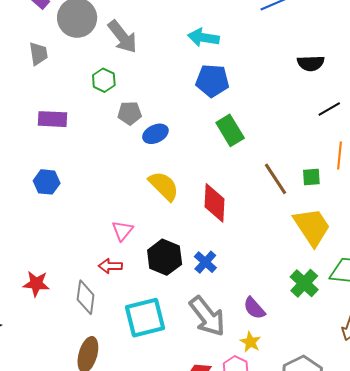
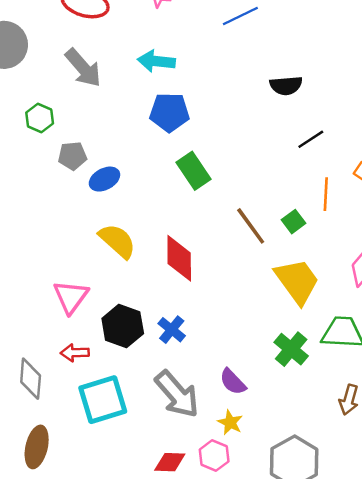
gray arrow: (122, 37) -> (83, 68), moved
green square: (311, 177) -> (293, 222), turned -30
pink triangle: (122, 231) -> (71, 297), size x1.4
red arrow: (110, 266) -> (75, 353), moved

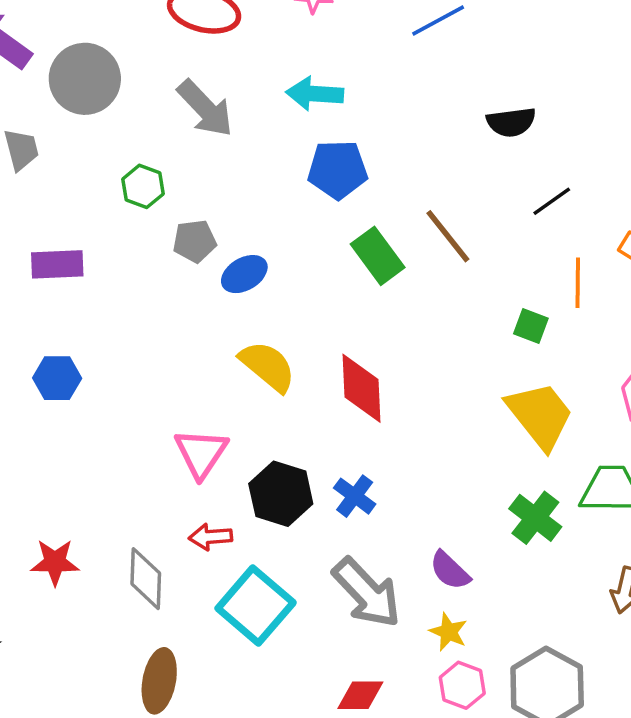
green square: (293, 222) -> (531, 326), turned -30
brown line: (251, 226) -> (448, 236), moved
cyan square: (103, 400) -> (256, 605), turned -30
pink hexagon: (214, 455) -> (462, 685), moved

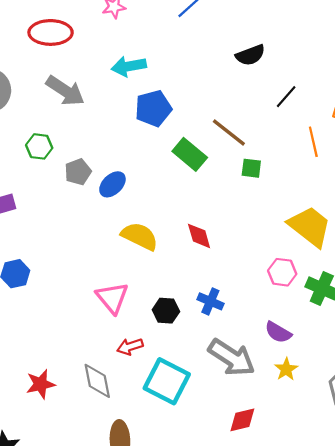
green square: (531, 326) -> (251, 168), moved
red diamond: (362, 388) -> (199, 236), size x0.7
black hexagon: (281, 494) -> (166, 311), size x0.7
yellow star: (448, 632) -> (286, 369), turned 30
pink hexagon: (462, 685) -> (282, 272), moved

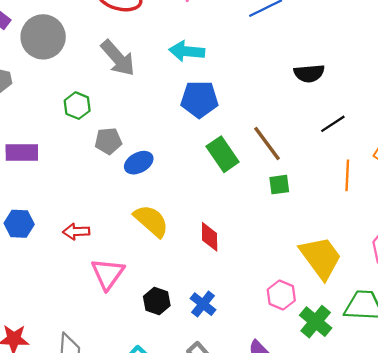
green square: (251, 168) -> (279, 185), turned -30
red arrow: (130, 347) -> (76, 231), moved

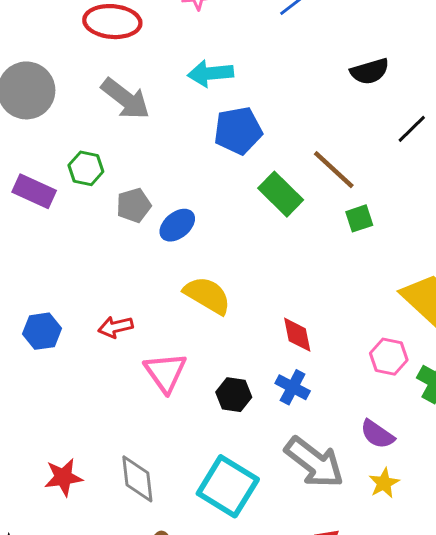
purple rectangle: (22, 153) -> (34, 191), moved, turned 36
red diamond: (210, 237) -> (297, 335), moved

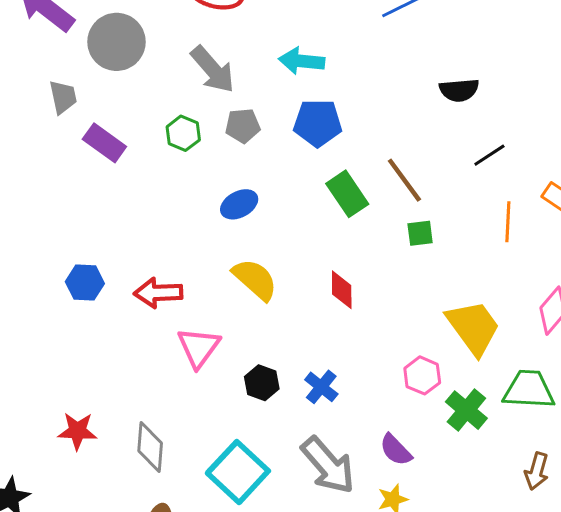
green hexagon: (86, 168) -> (183, 133), moved
gray pentagon: (134, 205) -> (243, 126), moved
red arrow: (116, 327) -> (158, 293), size x1.4
red diamond: (297, 335) -> (342, 290), moved

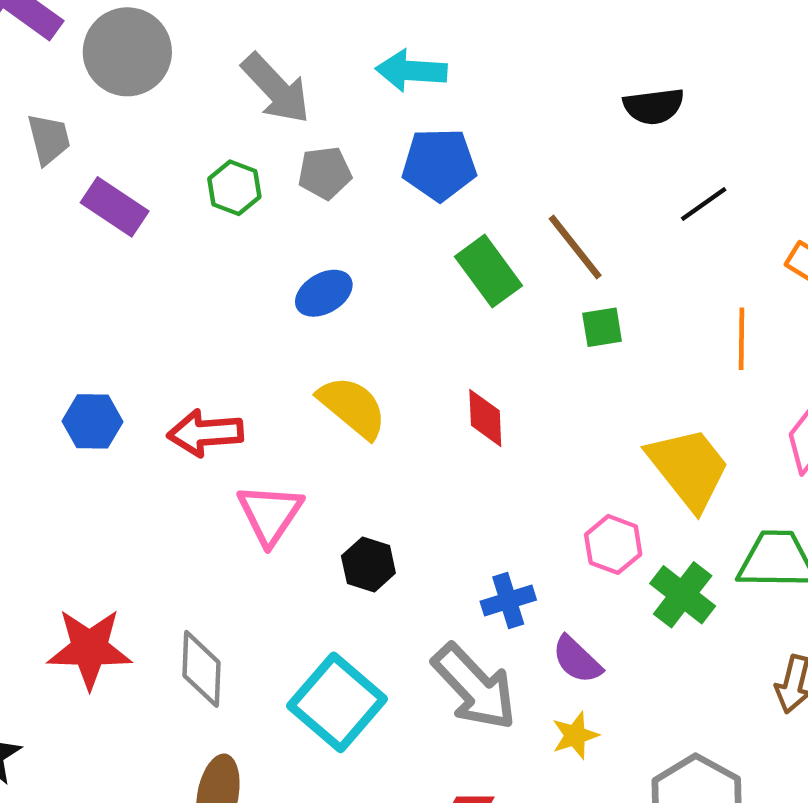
orange line: (508, 222) -> (742, 339), moved
blue cross: (321, 387) -> (508, 601), moved, turned 36
red star: (77, 431) -> (89, 649), size x1.4

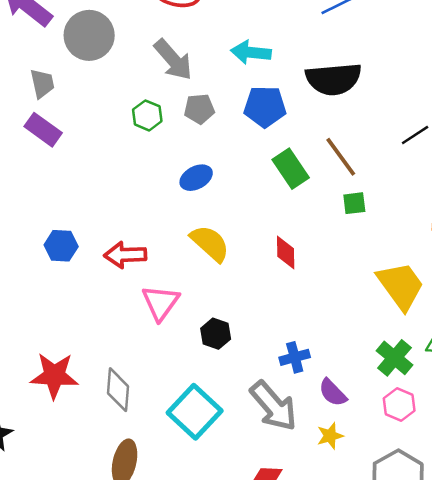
black semicircle: (654, 106) -> (334, 79), moved, size x1.6
purple rectangle: (115, 207) -> (43, 130), moved
pink hexagon: (613, 544) -> (399, 404), moved

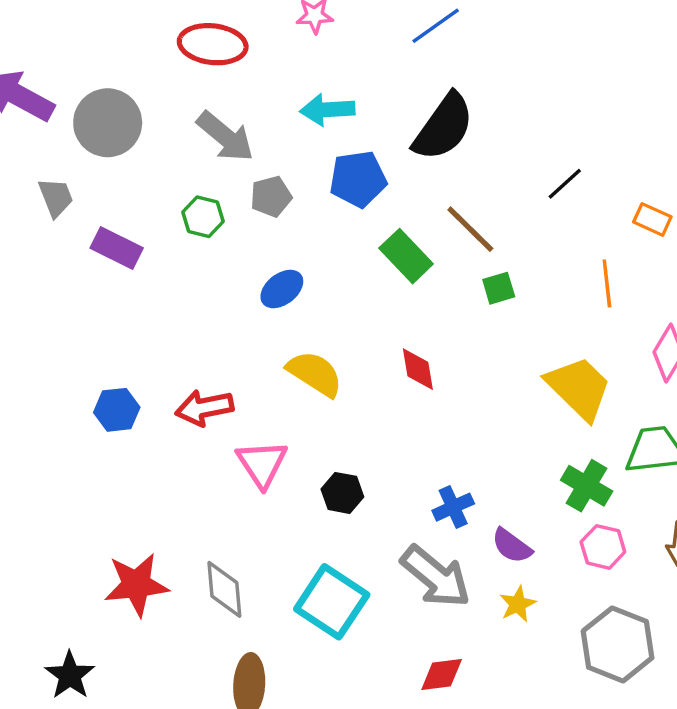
black semicircle: (334, 79) -> (443, 127), turned -40
purple rectangle: (43, 130) -> (117, 248), moved

